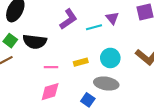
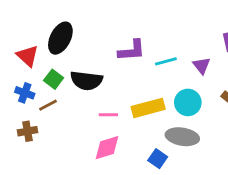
purple triangle: (112, 18) -> (202, 65), moved
purple L-shape: (68, 19) -> (132, 50), turned 30
yellow rectangle: (81, 62) -> (148, 108), size x1.6

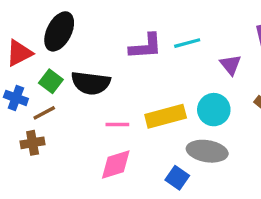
red triangle: (28, 56) -> (19, 53), turned 50
cyan line: (166, 61) -> (187, 43), moved
brown cross: (28, 131) -> (33, 143), moved

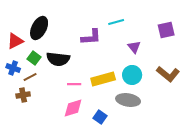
cyan line: (187, 43) -> (116, 22), moved
purple triangle: (230, 65) -> (134, 47), moved
blue square: (177, 178) -> (100, 117), moved

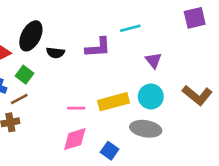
purple square: (166, 30) -> (195, 18), moved
black semicircle: (58, 59) -> (55, 53), moved, size x0.6

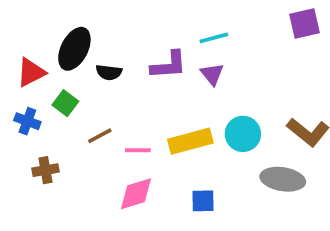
purple triangle: (153, 60) -> (212, 74), moved
brown line: (19, 99) -> (100, 136), moved
gray ellipse: (146, 129) -> (283, 179), moved
blue square: (110, 151) -> (203, 201), moved, turned -36

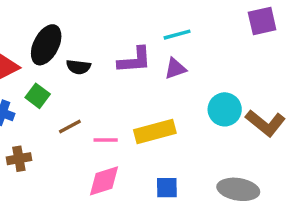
purple triangle: (212, 74) -> (175, 69), turned 50
cyan circle: (243, 134) -> (225, 109), moved
gray ellipse: (283, 179) -> (238, 189), moved

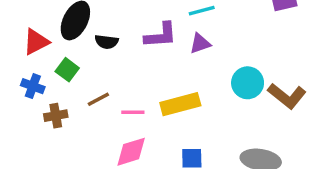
brown cross: (19, 159) -> (56, 116), moved

